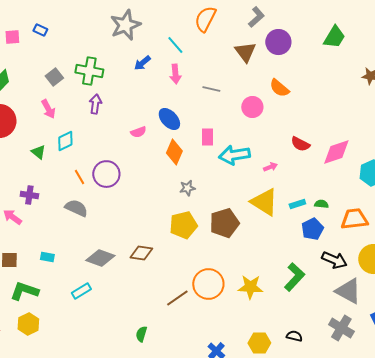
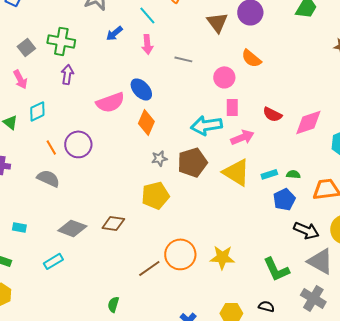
pink semicircle: (138, 132) -> (110, 102), size x1.8
pink rectangle: (207, 137) -> (232, 107), moved
pink arrow: (270, 167) -> (242, 137), size x1.6
brown pentagon: (224, 223) -> (192, 162), moved
green L-shape: (294, 277) -> (276, 269), moved, turned 112

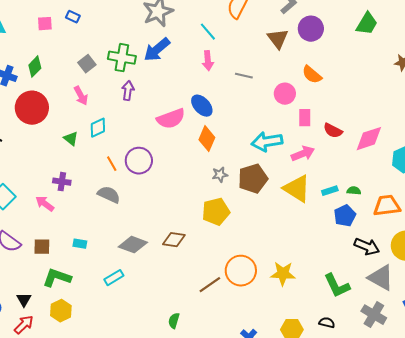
blue arrow: (114, 33) -> (157, 50), moved, size x1.6
pink rectangle: (232, 107) -> (305, 118), moved

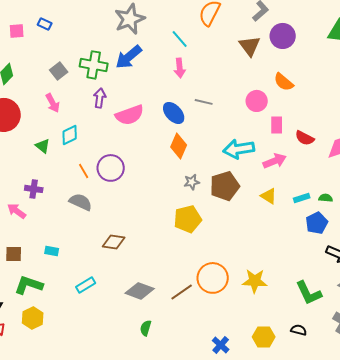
gray line: (244, 76) -> (204, 102), moved
pink semicircle: (171, 119) -> (130, 115), moved
yellow triangle: (297, 189) -> (269, 196), size x0.6
brown diamond: (174, 240) -> (114, 242), moved
gray diamond: (133, 245) -> (140, 291), moved

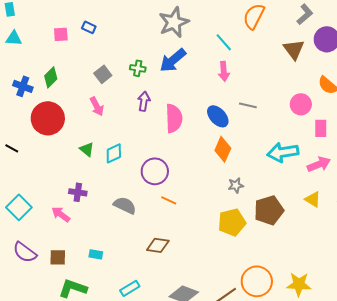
green cross: (94, 65) -> (138, 68), size x0.6
pink semicircle: (130, 115) -> (174, 118), turned -72
cyan diamond: (70, 135) -> (114, 153), moved
orange line: (84, 171) -> (169, 200), moved, turned -35
brown pentagon: (225, 186) -> (269, 210), moved

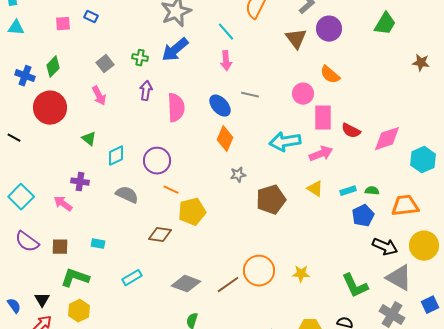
pink rectangle: (321, 128) -> (323, 118), size x1.4
cyan diamond: (114, 153) -> (116, 156), moved
yellow pentagon: (232, 222) -> (192, 212), moved
yellow star: (299, 284) -> (301, 274), size x0.7

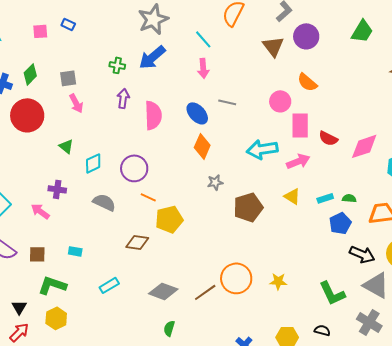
gray square: (105, 64) -> (68, 78), moved, turned 30

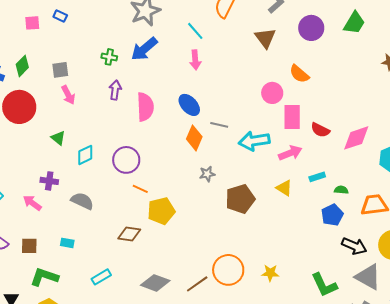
purple circle: (306, 36) -> (311, 28), moved
gray line: (227, 102) -> (219, 125), moved
cyan rectangle: (325, 198) -> (317, 177), moved
gray semicircle: (104, 202) -> (82, 201), moved

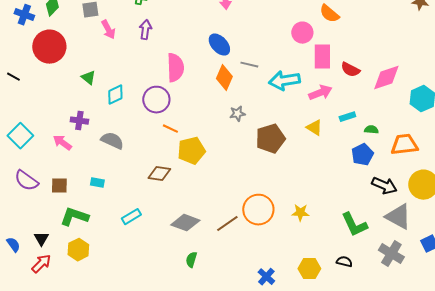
pink arrow: (68, 95) -> (108, 30), moved
pink semicircle: (145, 107) -> (175, 68), moved

